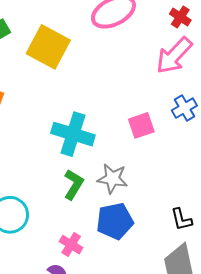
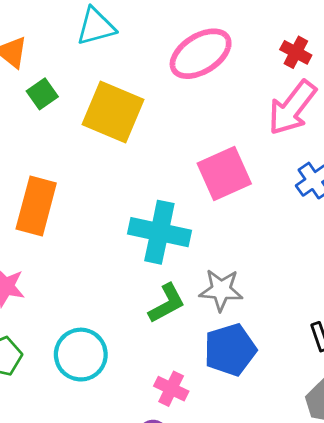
pink square: (141, 125) -> (224, 173), moved, size x1.4
green L-shape: (74, 184) -> (167, 303), turned 36

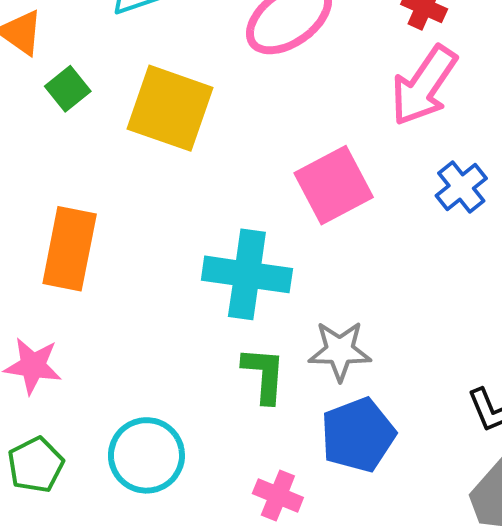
green L-shape: (167, 303) -> (264, 375), turned -54

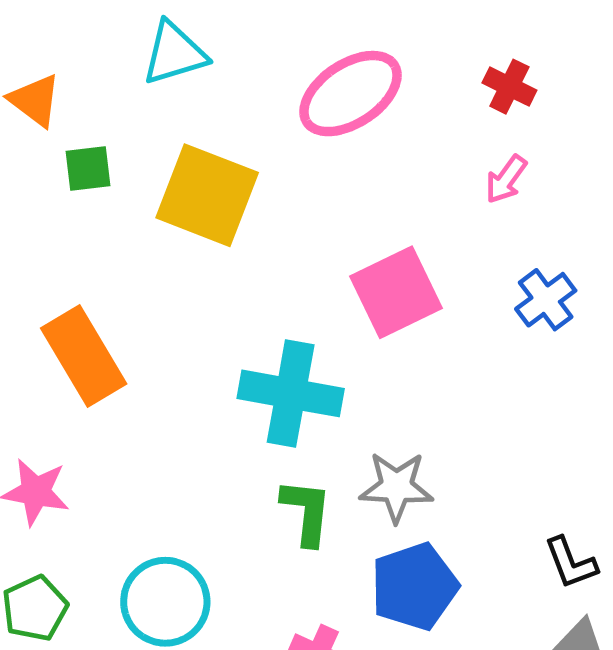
pink arrow: (424, 86) -> (506, 179), size x0.5
green square: (68, 89) -> (88, 168), turned 30
orange rectangle: (70, 249) -> (84, 356), turned -44

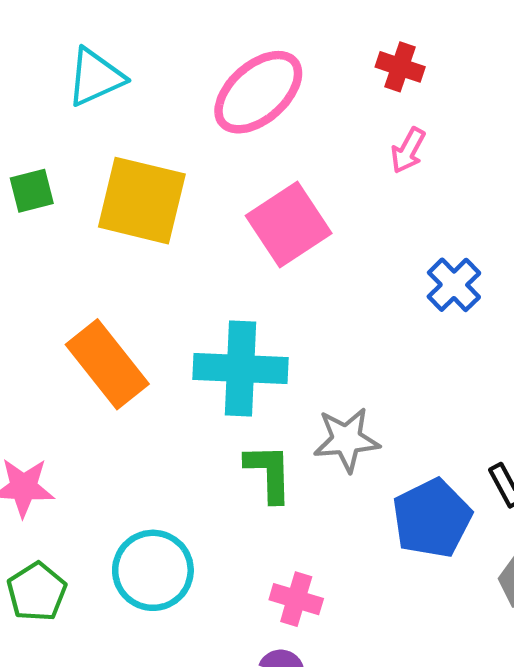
pink square: (396, 292) -> (289, 225), moved
blue cross: (546, 300) -> (454, 285), moved
orange rectangle: (84, 356) -> (107, 364), moved
blue pentagon: (414, 586) -> (432, 518), moved

